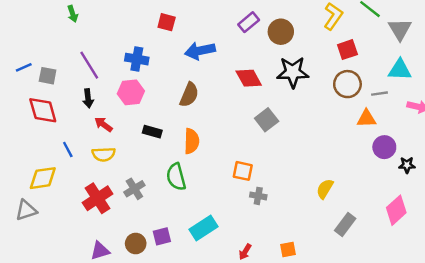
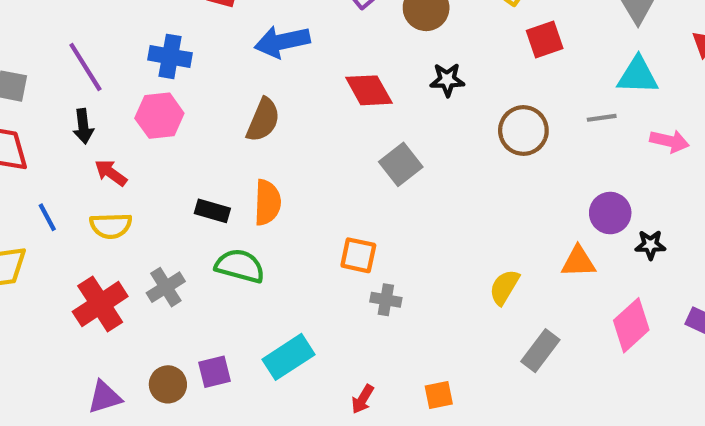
black star: (293, 72) -> (447, 80), size x0.6
brown circle: (347, 84) -> (523, 130), moved
orange triangle: (366, 119) -> (578, 262), moved
black rectangle: (152, 132) -> (212, 211), moved
green semicircle: (176, 177) -> (240, 266), turned 120

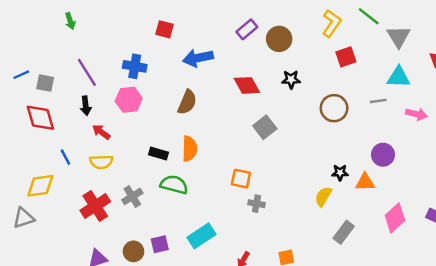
black star: (650, 245) -> (340, 173), moved

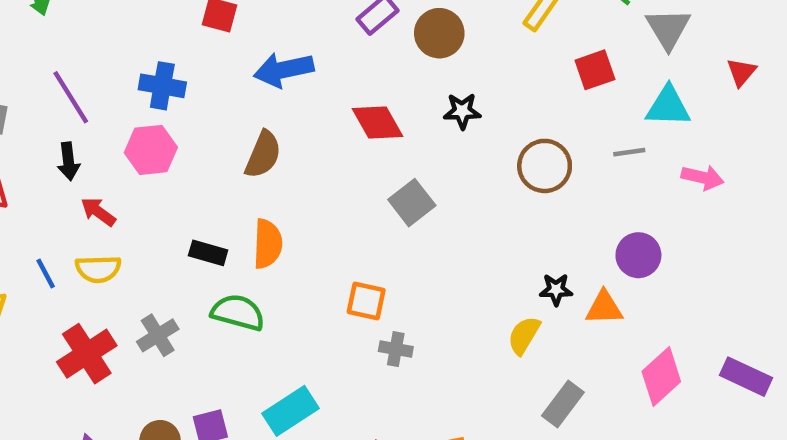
red square: (346, 57) -> (595, 70), moved
blue line: (65, 157) -> (46, 274), moved

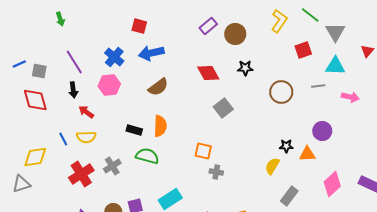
blue arrow: (284, 70) -> (151, 53), moved
blue cross: (162, 86) -> (114, 57), turned 30
brown semicircle: (263, 154) -> (158, 87), turned 30

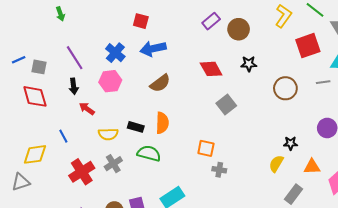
red square: (303, 50) -> (308, 46), size x1.4
yellow semicircle: (86, 137) -> (108, 134), moved
orange triangle: (307, 154) -> (312, 167), moved

